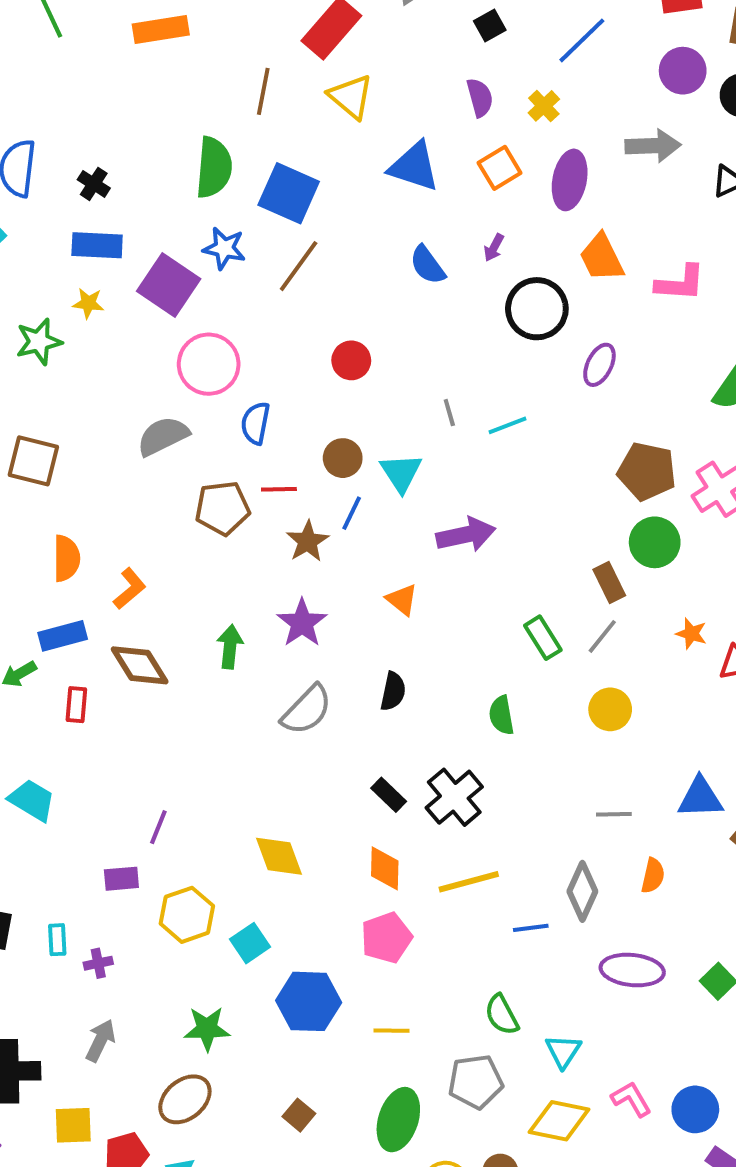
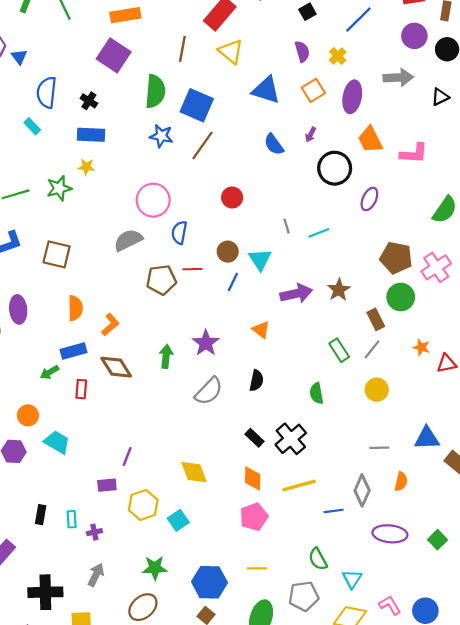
purple square: (169, 285) -> (114, 55), moved
brown star: (307, 541) -> (339, 290), moved
blue hexagon: (309, 1001) -> (209, 582), moved

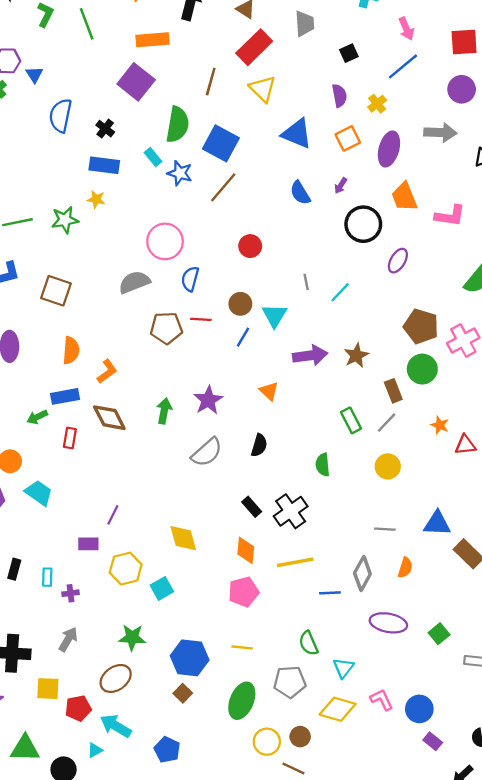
cyan rectangle: (32, 126) -> (153, 157), moved
cyan line: (319, 233) -> (340, 292), turned -30

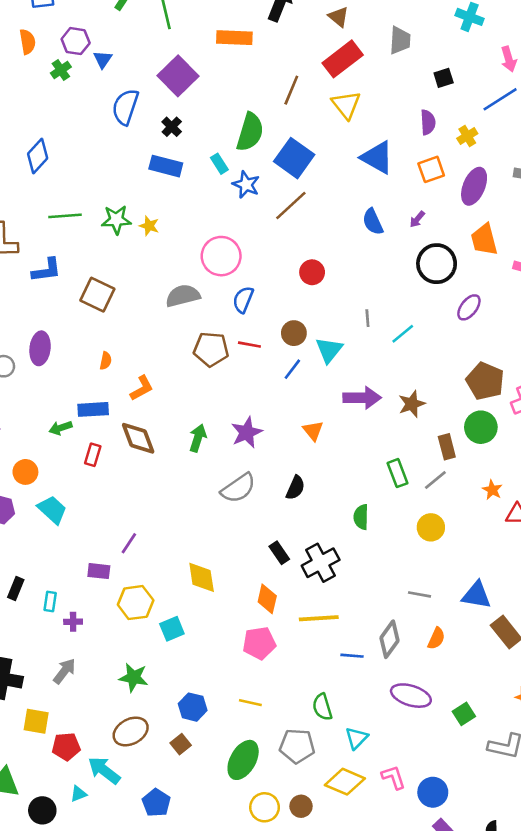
purple square: (136, 82) -> (178, 76), moved
yellow star: (96, 199) -> (149, 226), moved
orange semicircle: (71, 350) -> (106, 361), size x0.6
blue hexagon: (190, 658) -> (193, 707), size x0.7
brown ellipse: (116, 678) -> (131, 731), moved

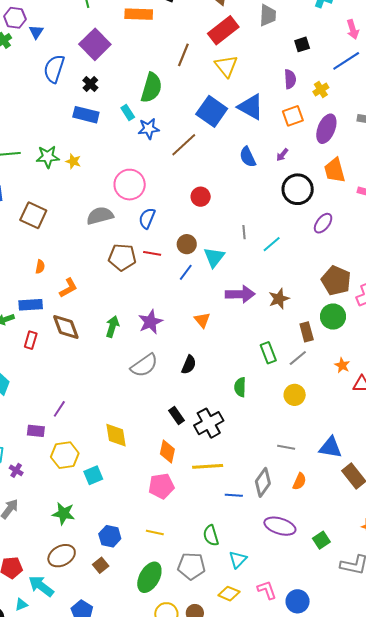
blue square: (294, 158) -> (212, 111), moved
blue star: (246, 185) -> (149, 129), turned -30
purple cross: (73, 622) -> (16, 470), turned 32
yellow diamond: (345, 782) -> (229, 594), size x0.7

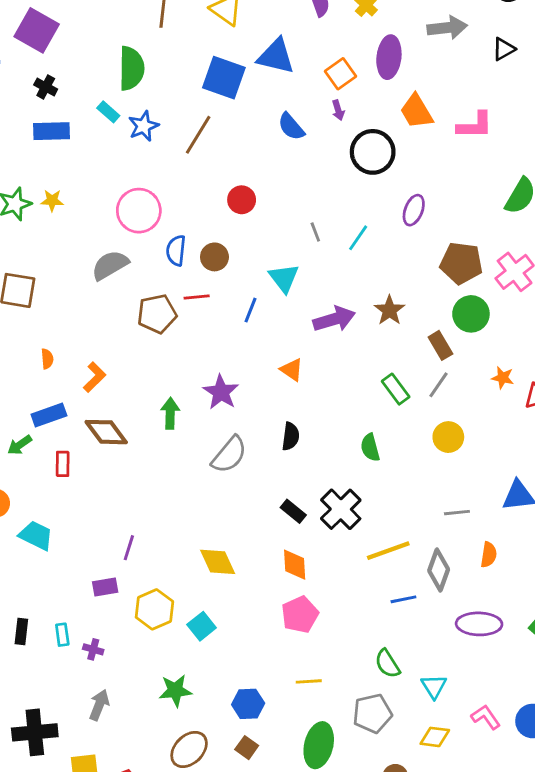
orange square: (293, 116) -> (341, 74), moved
purple arrow: (282, 155) -> (338, 110), turned -40
purple ellipse: (323, 223) -> (414, 210), moved
brown circle: (187, 244) -> (214, 257), moved
yellow line: (208, 466) -> (388, 551), moved

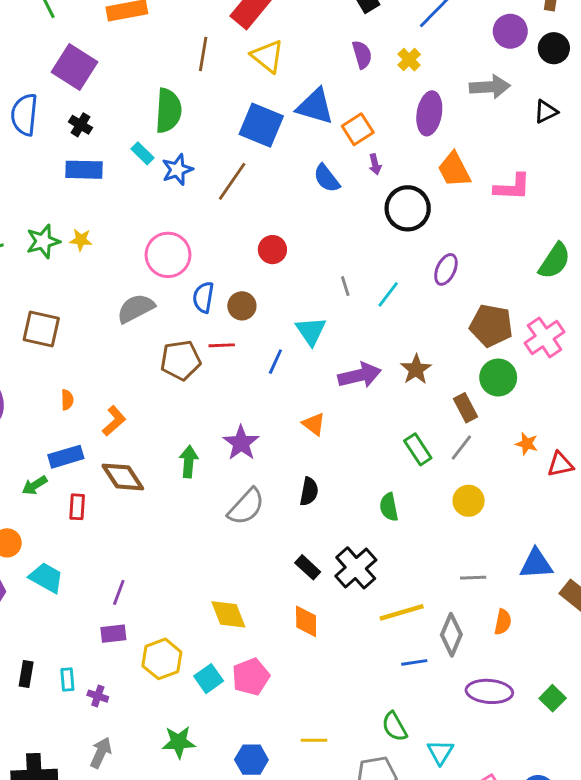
orange square: (341, 74) -> (358, 129), moved
purple line: (129, 548) -> (119, 592), moved
pink pentagon: (300, 615) -> (251, 677), moved

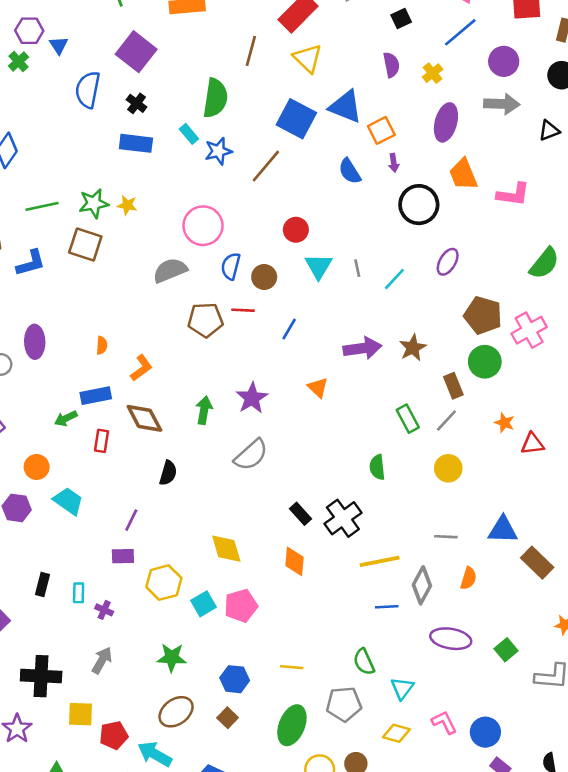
purple circle: (510, 31) -> (504, 61), moved
brown square: (41, 329) -> (85, 244), moved
cyan triangle: (311, 331) -> (319, 266), moved
black semicircle: (309, 491) -> (168, 473), moved

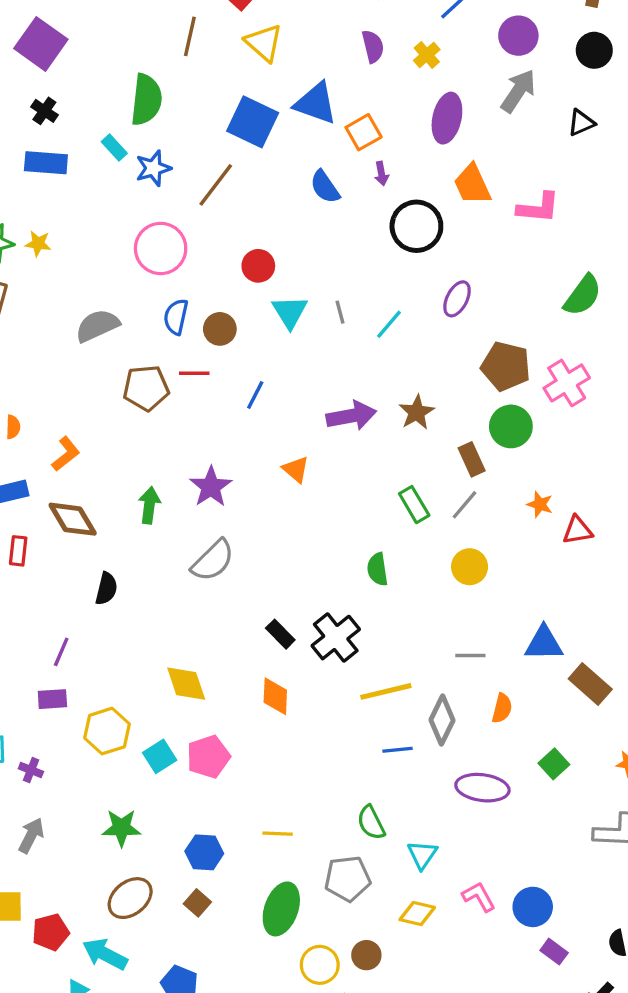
gray arrow: (502, 104) -> (518, 91), turned -56
pink circle: (203, 226) -> (161, 248), moved
green square: (506, 650) -> (554, 764), moved

